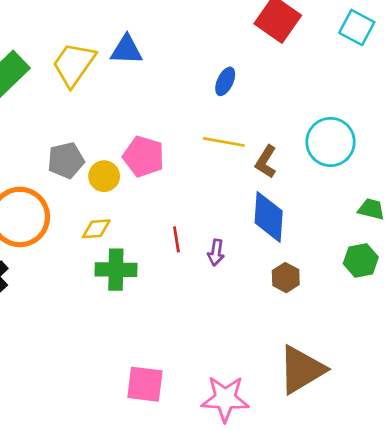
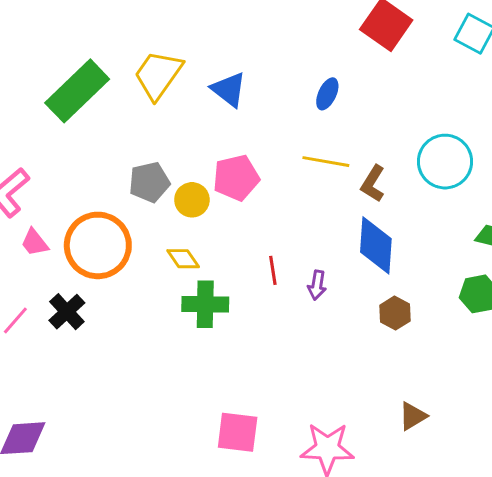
blue triangle: (126, 50) -> (229, 89), moved, turned 36
pink pentagon: (144, 156) -> (236, 178), turned -30
yellow diamond: (96, 229) -> (183, 259), turned 60
brown triangle: (302, 370) -> (413, 416), size x0.5

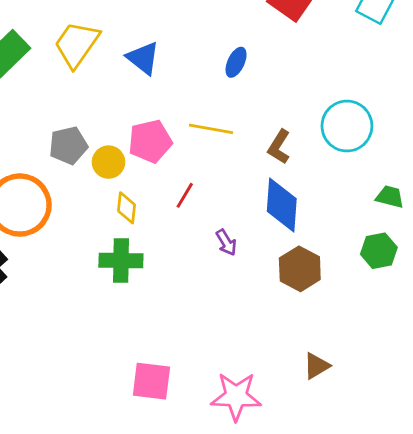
yellow line: (326, 162) -> (211, 129), moved
yellow diamond: (183, 259) -> (127, 208), moved, turned 40
red line: (273, 270) -> (185, 195), moved, turned 40
purple arrow: (317, 285) -> (226, 242), turned -40
brown hexagon: (395, 313) -> (300, 269), size x1.4

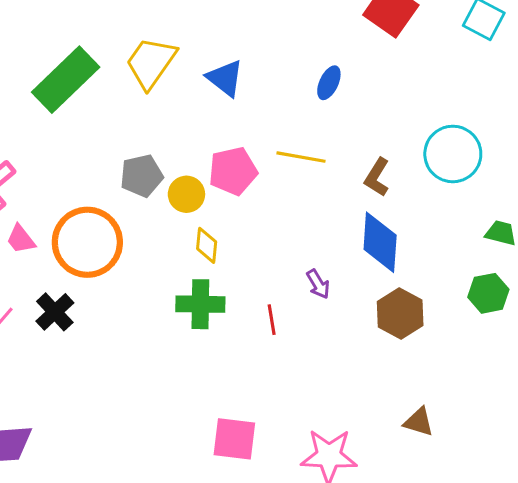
red line: (185, 195) -> (272, 320), moved, turned -40
brown triangle: (316, 366) -> (419, 422), turned 48

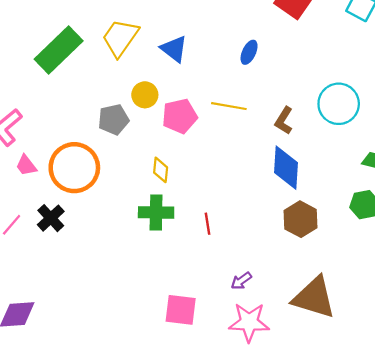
yellow circle: (186, 194) -> (145, 95), moved
purple arrow: (318, 284) -> (241, 281), moved, turned 85
brown triangle: (419, 422) -> (314, 298), size x2.0

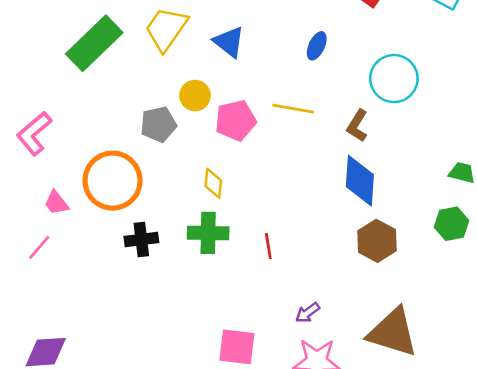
cyan circle: (339, 104) -> (394, 79), moved
pink trapezoid: (26, 165) -> (56, 203), moved
black cross: (51, 218) -> (141, 239), moved, turned 36

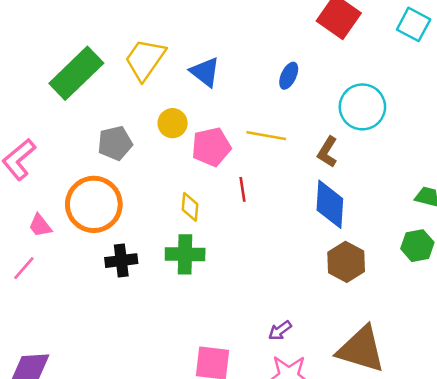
gray pentagon: (158, 124) -> (115, 143), moved
red line: (268, 246) -> (242, 189), moved

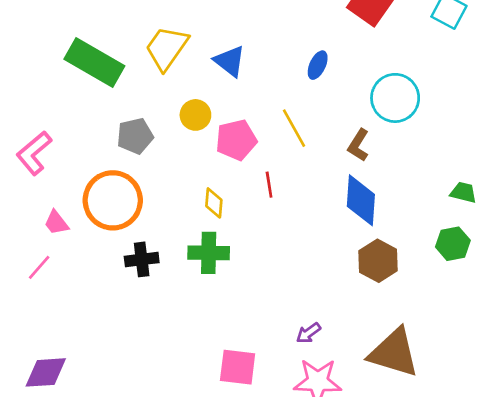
green rectangle: (76, 73) -> (94, 62), turned 74
yellow line: (266, 136) -> (294, 128), turned 51

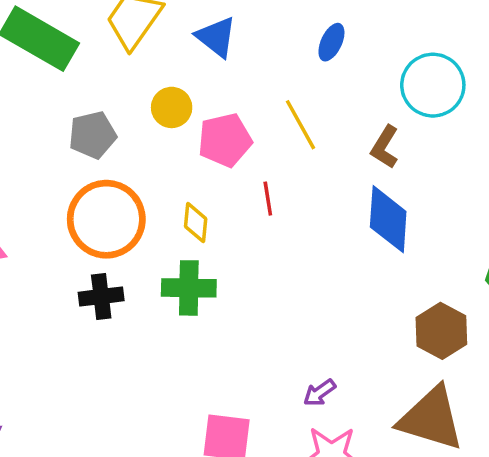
orange circle: (113, 200) -> (106, 219), moved
brown hexagon: (378, 261) -> (441, 331), moved

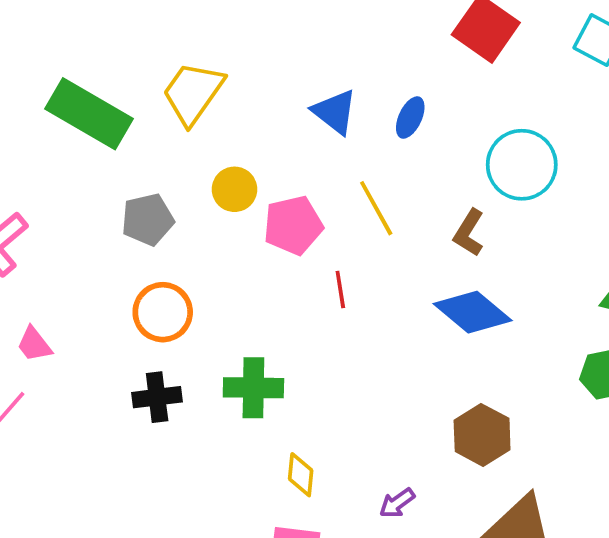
blue triangle: (216, 37) -> (335, 112), moved
orange circle: (106, 219) -> (163, 312), size x0.7
blue diamond: (388, 219) -> (473, 312), turned -54
yellow diamond: (196, 223) -> (301, 475), moved
brown hexagon: (441, 331) -> (482, 435), moved

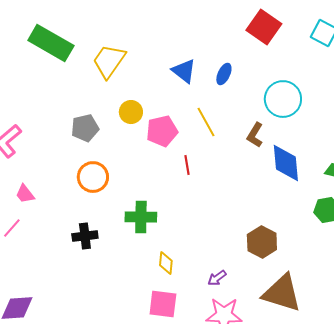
green rectangle: (89, 114) -> (51, 43), moved
blue diamond: (473, 312) -> (286, 163), moved, turned 45
black cross: (157, 397) -> (85, 236), moved

